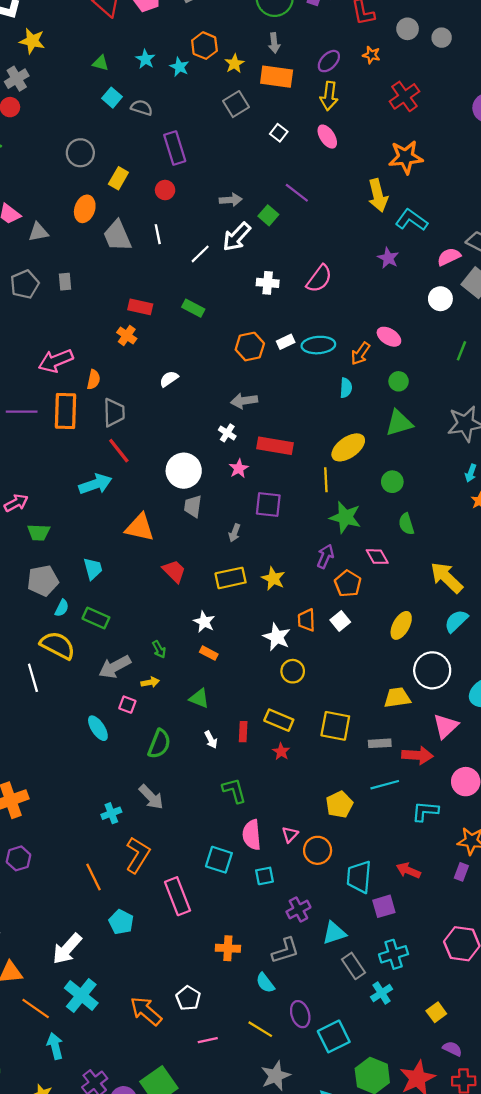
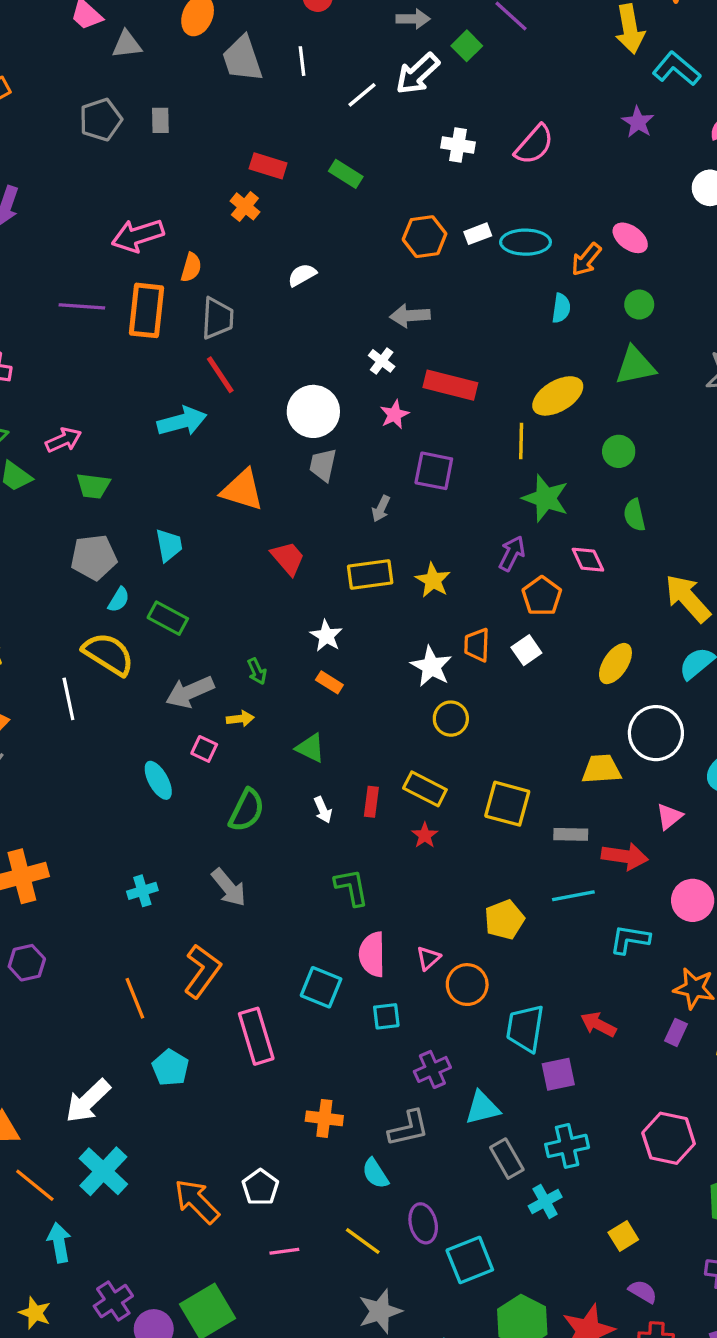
pink triangle: (446, 726) -> (669, 817), size x0.7
cyan cross: (111, 813) -> (142, 891), moved

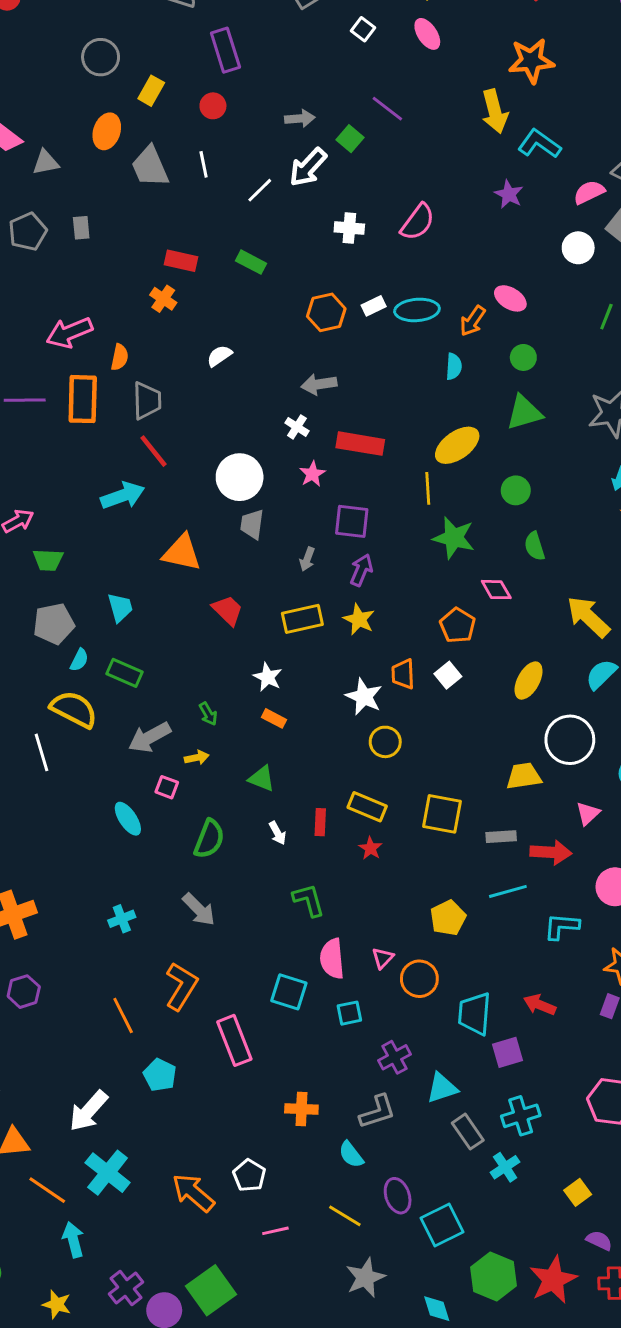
purple arrow: (512, 553) -> (361, 570), moved

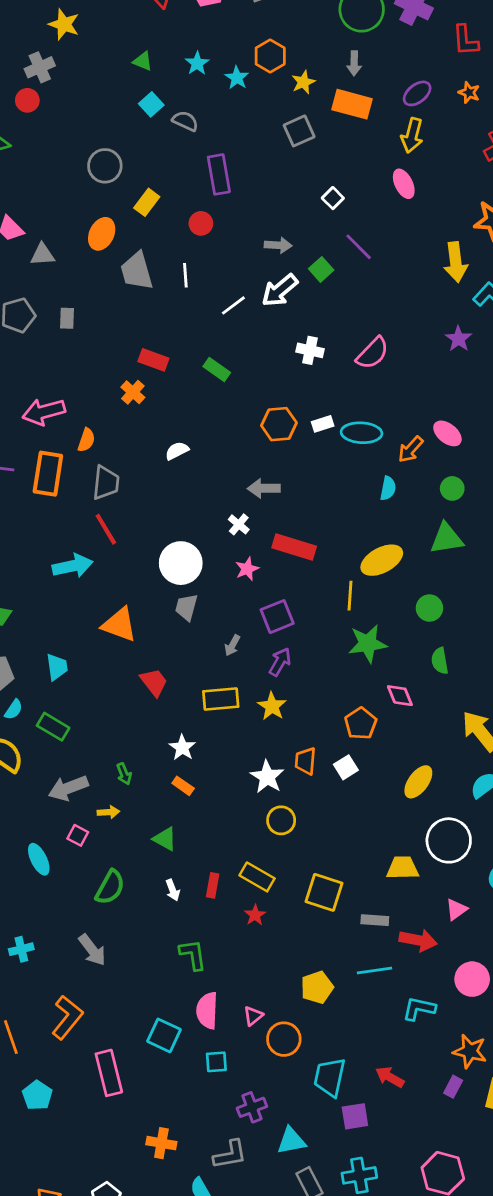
white square: (363, 29) -> (333, 198), moved
purple square: (352, 521) -> (277, 617), turned -36
green star: (454, 538) -> (368, 644), turned -30

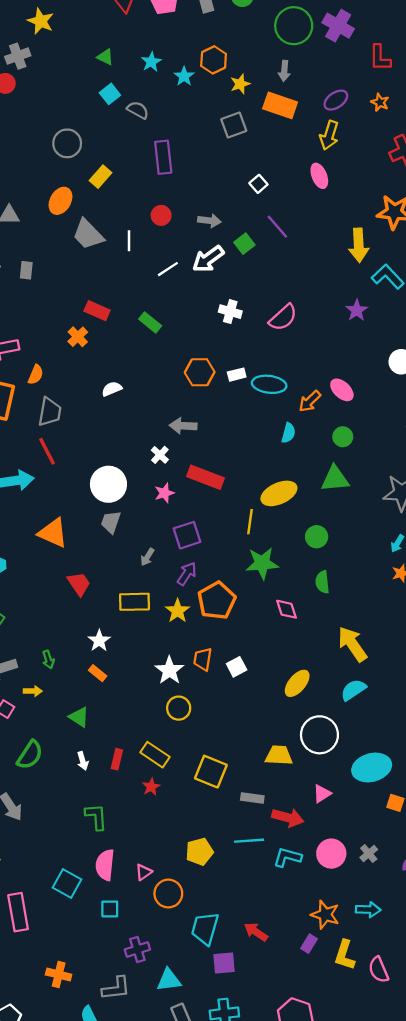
red circle: (201, 223) -> (161, 215), moved
gray trapezoid: (137, 271) -> (88, 234), turned -32
orange pentagon: (361, 724) -> (217, 601), moved, size x1.4
cyan L-shape: (419, 1009) -> (287, 857), moved

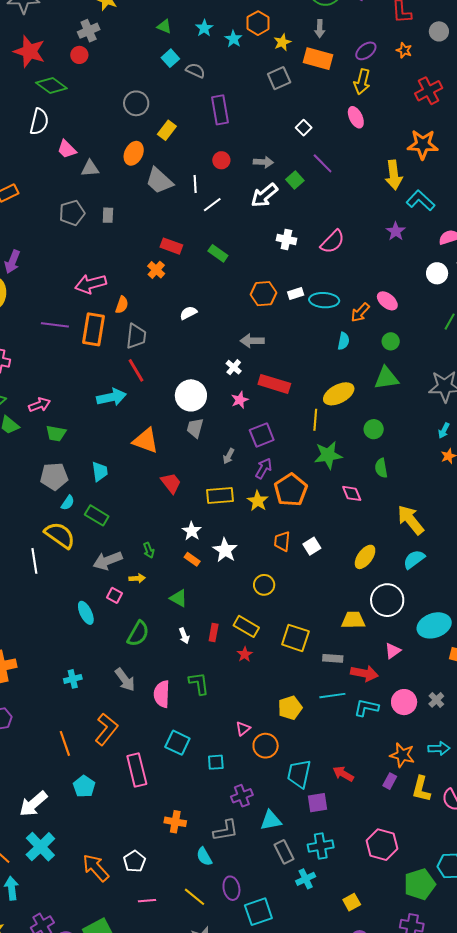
white line: (168, 269) -> (212, 205), moved
white star: (169, 670) -> (225, 550), moved
pink semicircle: (105, 865) -> (162, 694), moved

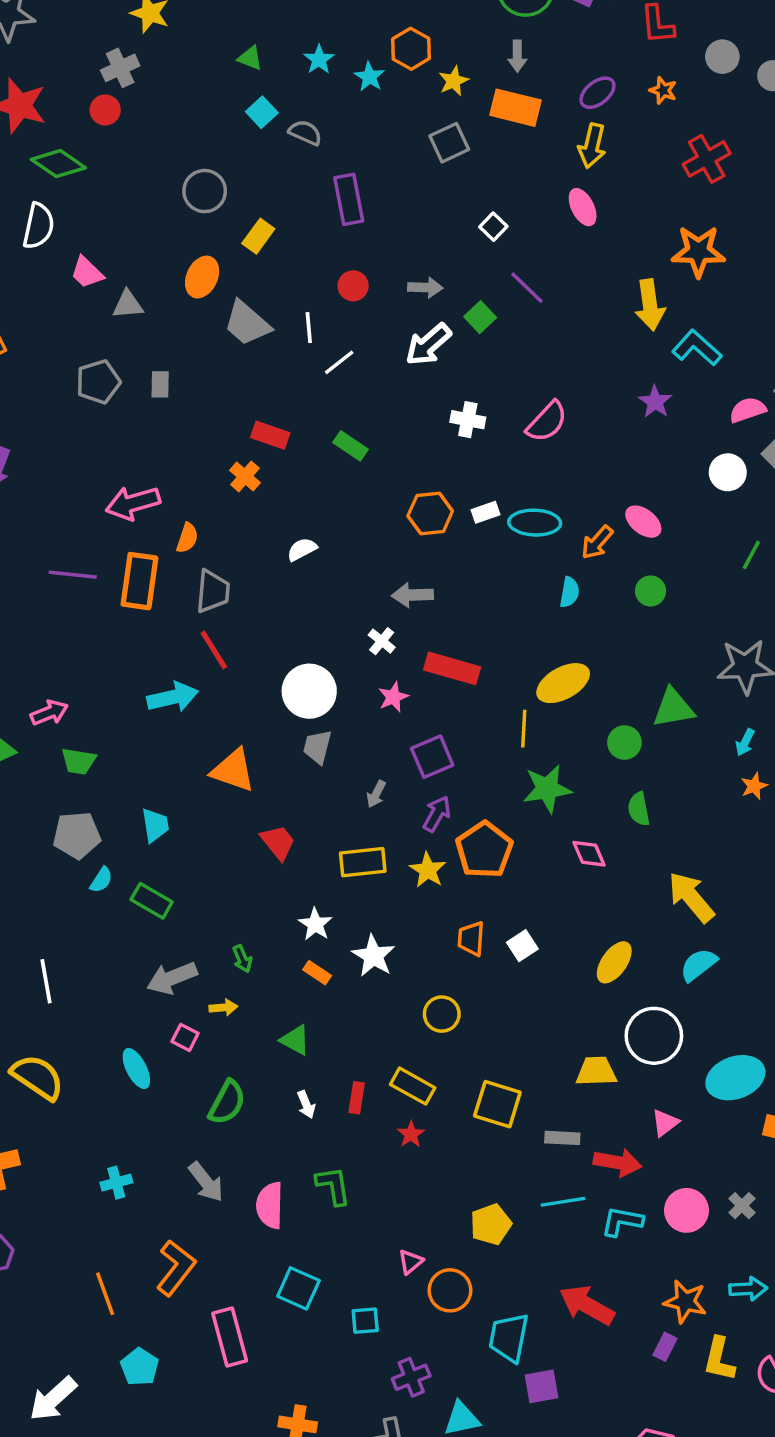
green triangle: (386, 378) -> (673, 708), moved
yellow semicircle: (60, 535) -> (38, 1077), moved
red arrow: (343, 774) -> (587, 1305), moved, size x1.5

